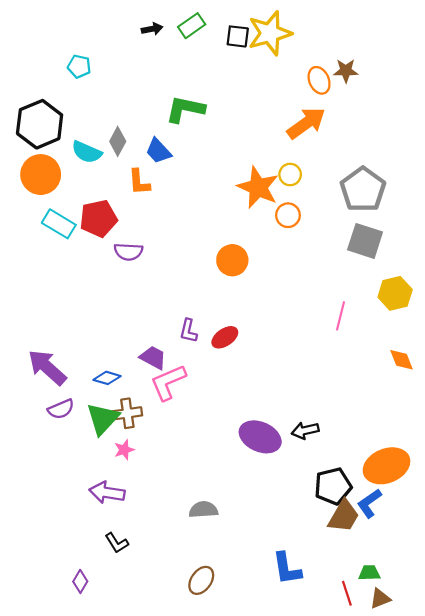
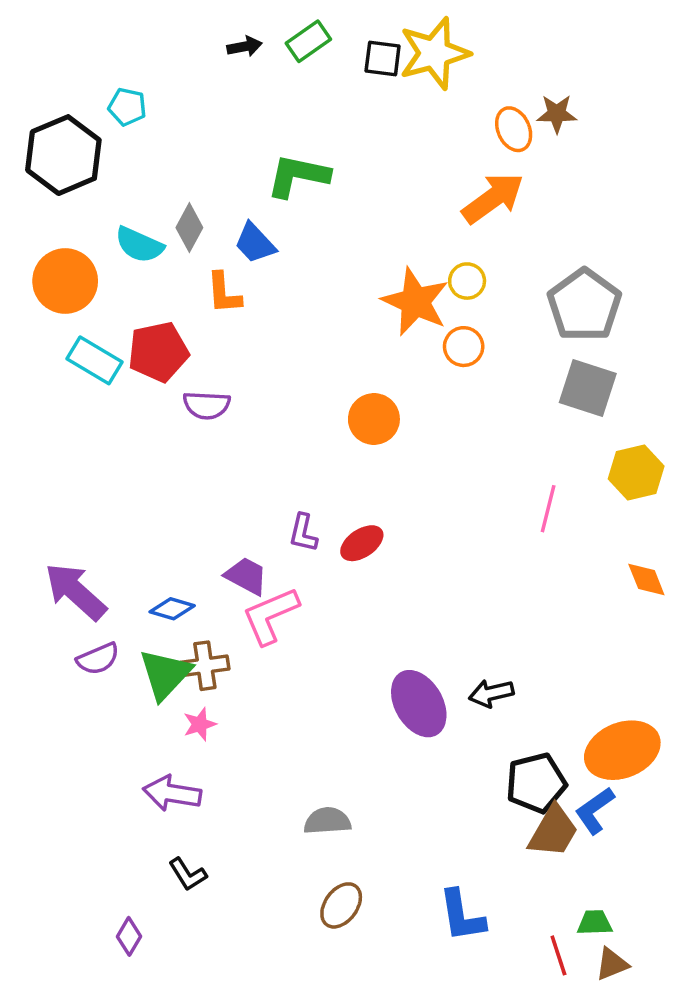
black hexagon: (40, 124) -> (63, 155), moved
purple ellipse: (260, 437) -> (419, 704), turned 36
brown ellipse: (201, 580) -> (341, 905), moved

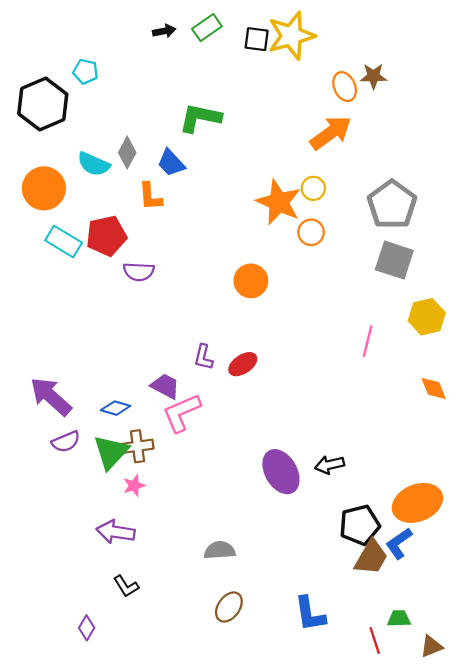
brown triangle: (612, 964) -> (431, 646), moved

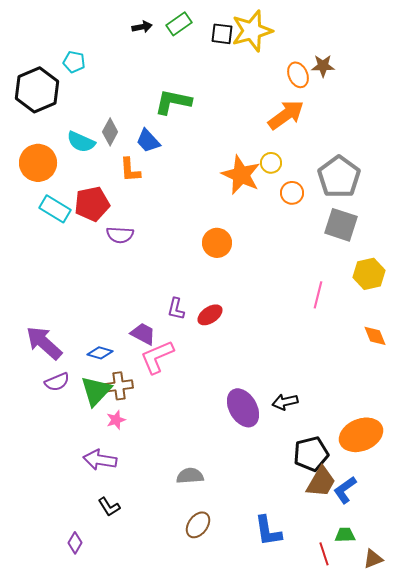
orange circle: (311, 232) -> (292, 193), moved
blue L-shape: (399, 543) -> (345, 490), moved

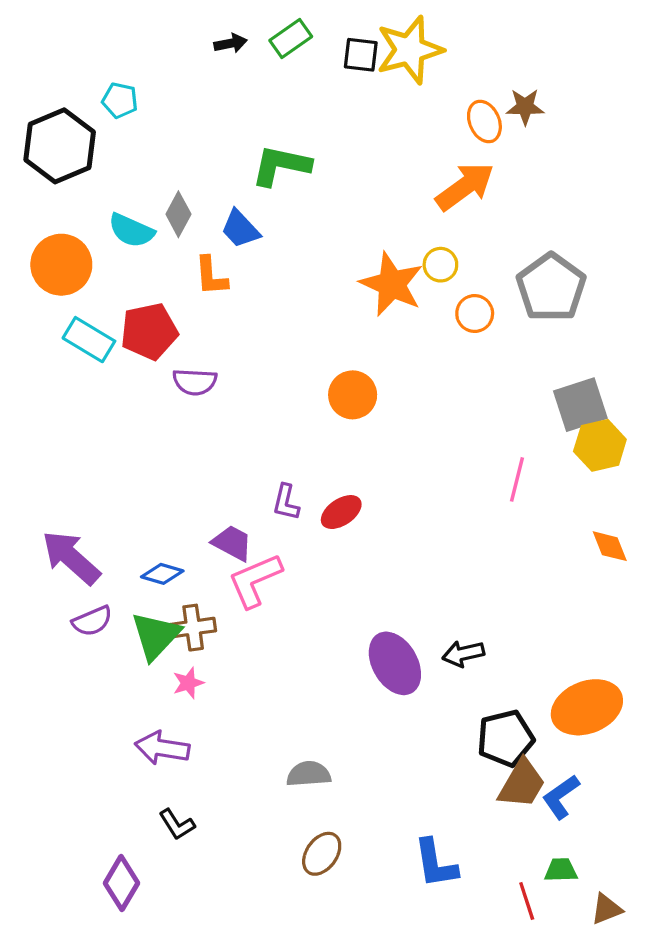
gray square: (341, 225) -> (580, 405), moved, turned -36
purple diamond: (75, 543) -> (122, 883), size x1.5

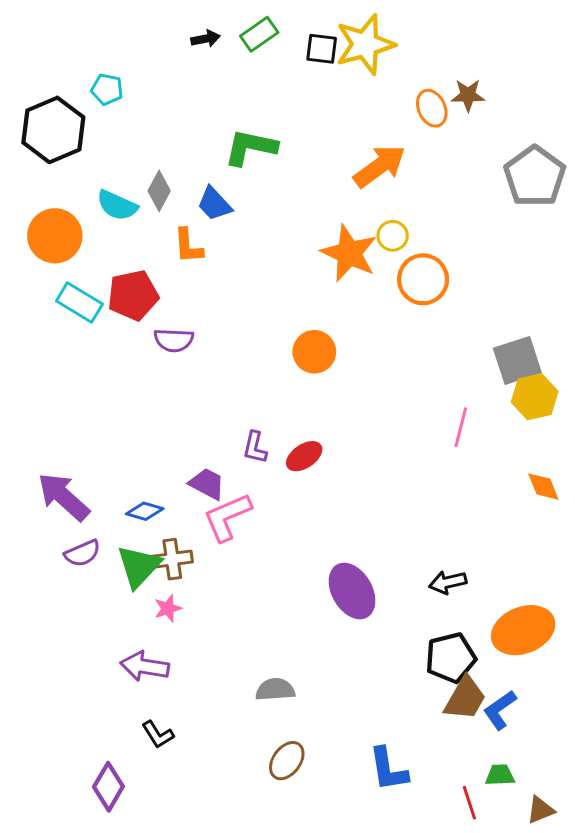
orange arrow: (465, 187) -> (380, 166), moved
gray pentagon: (551, 287) -> (535, 176), moved
orange circle: (475, 313) -> (423, 279), size x1.5
black arrow: (463, 654) -> (448, 582), moved

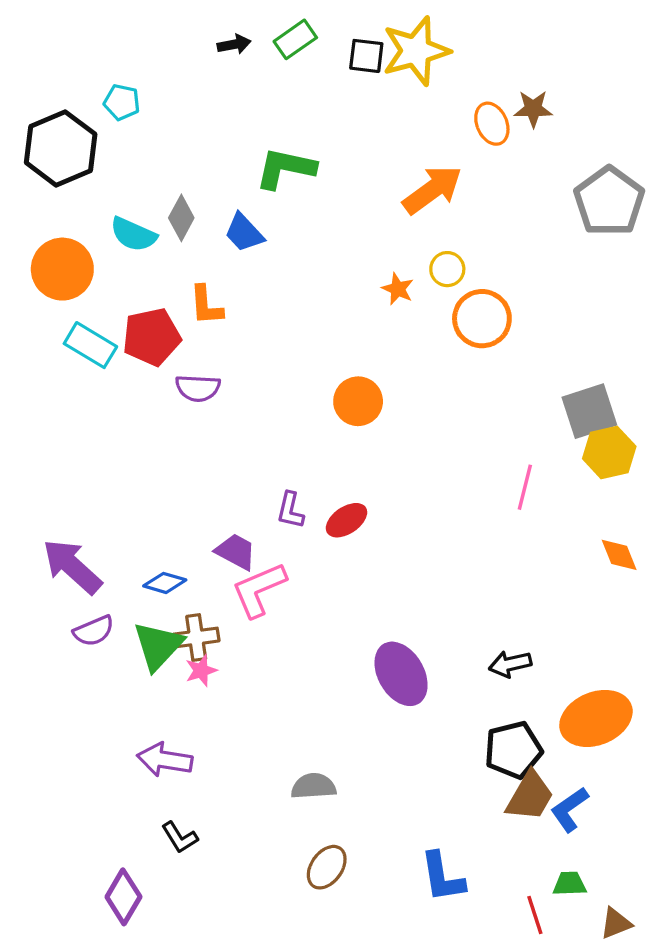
orange L-shape: (188, 246) -> (206, 305), moved
orange star: (349, 253) -> (398, 289), size x0.5
pink star: (168, 608) -> (201, 671), moved

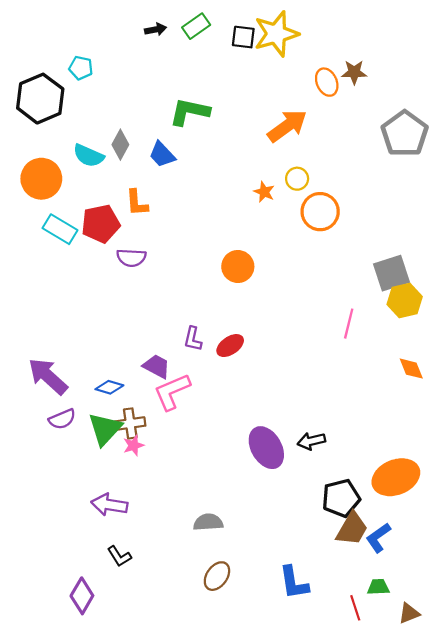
black arrow: (510, 664) -> (311, 441), moved

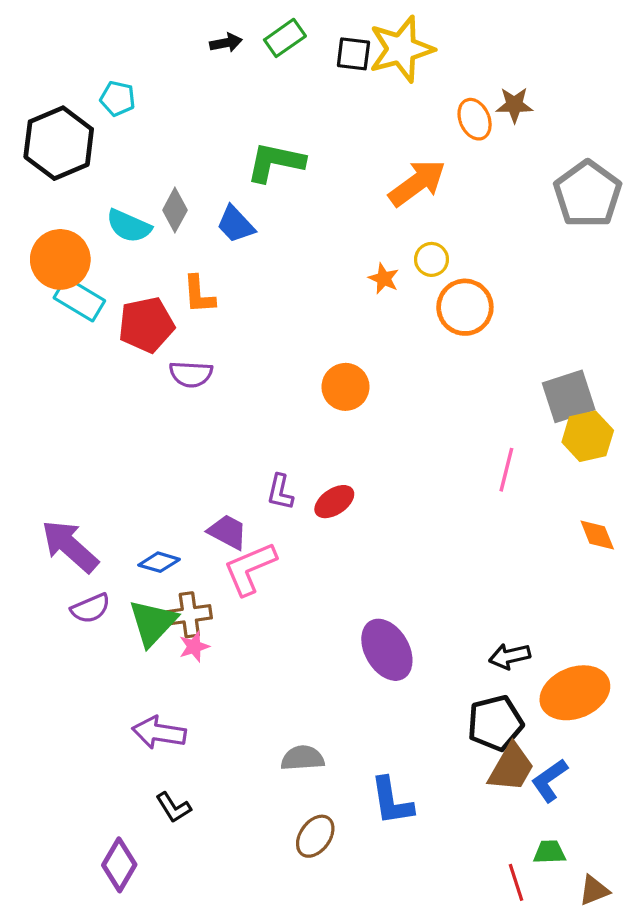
cyan rectangle: (60, 229) -> (79, 299), moved
black arrow: (311, 441) -> (510, 656), moved
blue L-shape: (294, 583) -> (392, 801), moved

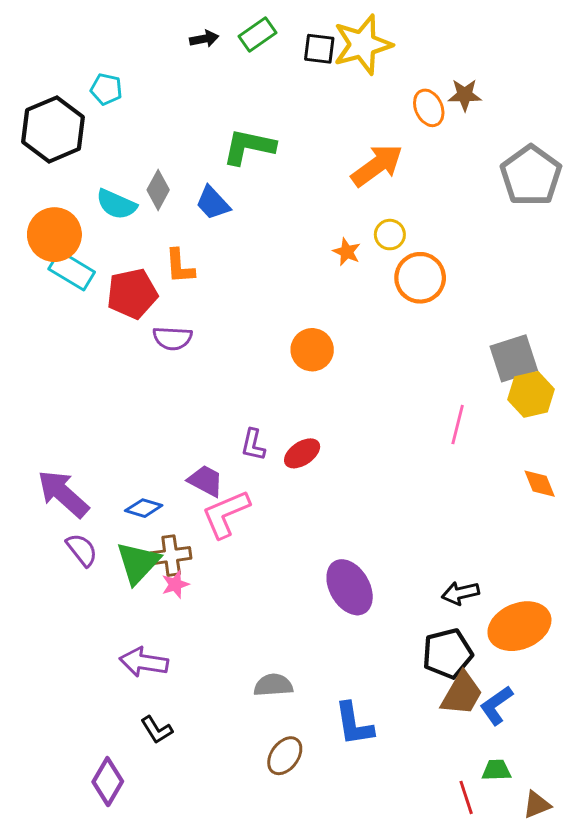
purple semicircle: (91, 608) -> (82, 550), turned -105

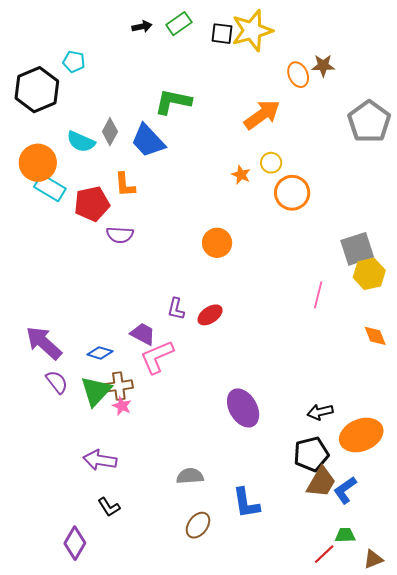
blue trapezoid: (213, 203) -> (148, 141), size x1.4
pink star: (175, 584) -> (122, 406), turned -30
red line: (466, 797) -> (324, 554), turned 65

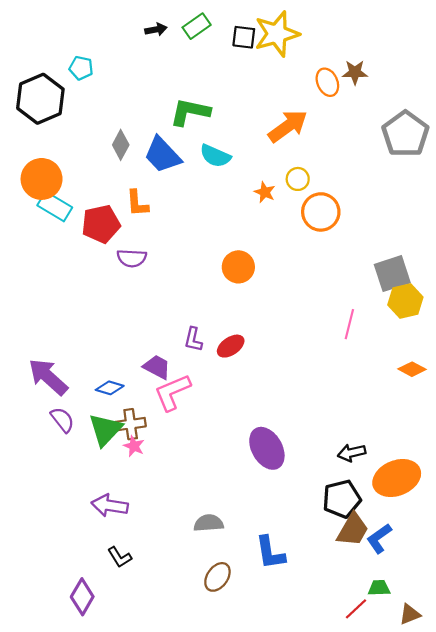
cyan semicircle: (81, 142) -> (215, 156), moved
orange diamond: (375, 336) -> (412, 369), turned -40

